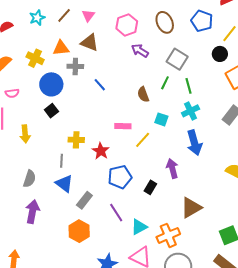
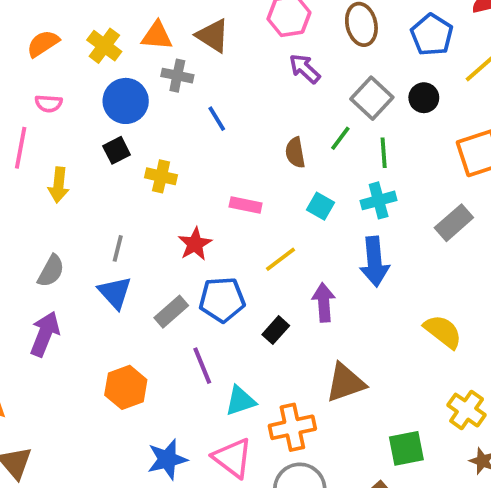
black circle: (220, 54) -> (424, 98), moved
yellow cross: (76, 140) -> (161, 176), moved
yellow line: (143, 140) -> (280, 259), moved
gray rectangle: (84, 200) -> (171, 312), moved

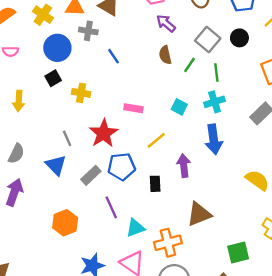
brown semicircle: (295, 153) -> (165, 55), moved
red star: (195, 244) -> (104, 133), size x1.4
gray line: (118, 248) -> (67, 138), moved, turned -35
black rectangle: (276, 330) -> (155, 184), turned -42

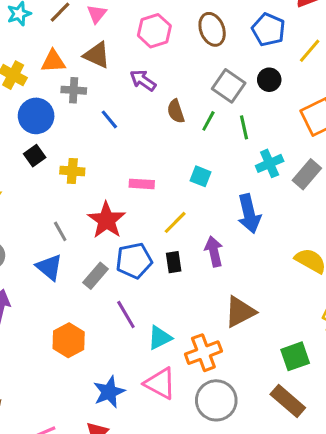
purple arrow: (166, 23) -> (143, 80), moved
cyan cross: (215, 102) -> (270, 163), moved
black rectangle: (155, 184) -> (174, 262), moved

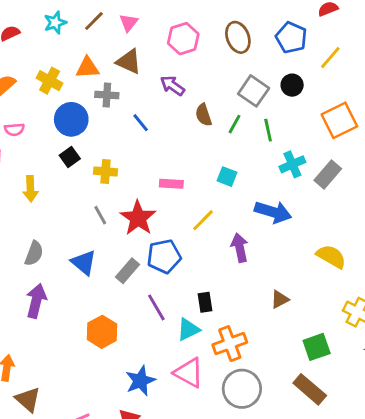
blue arrow: (249, 214) -> (273, 212), turned -60
gray line: (60, 231) -> (100, 215), moved
black rectangle: (174, 262) -> (205, 302), moved
brown triangle: (240, 312) -> (280, 299), moved, size x0.6

